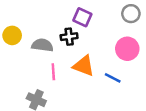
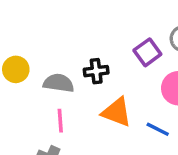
purple square: (82, 17) -> (147, 52), moved, turned 30
pink line: (53, 72) -> (60, 121), moved

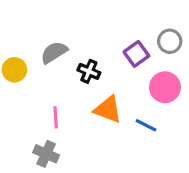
black cross: (96, 71) -> (89, 71), turned 30
gray semicircle: (59, 83) -> (54, 52), moved, turned -40

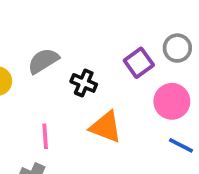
blue line: (146, 125) -> (181, 145), moved

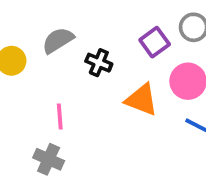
orange triangle: (106, 127) -> (142, 100), moved

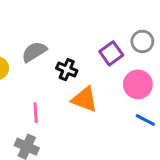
orange triangle: (142, 100) -> (85, 99), moved

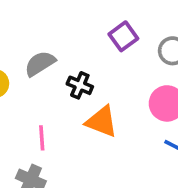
purple square: (111, 53) -> (123, 36), moved

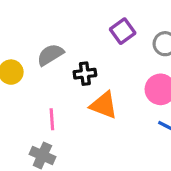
black cross: (80, 85) -> (85, 74), turned -30

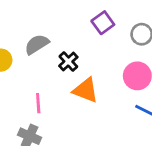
black cross: (85, 74) -> (68, 62), turned -36

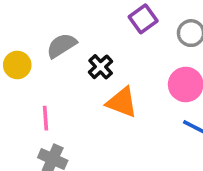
pink line: (38, 103) -> (46, 118), moved

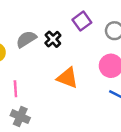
black cross: (101, 67) -> (53, 39), moved

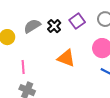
purple square: (82, 21) -> (77, 21), moved

